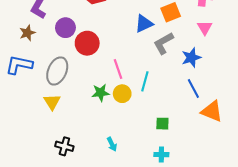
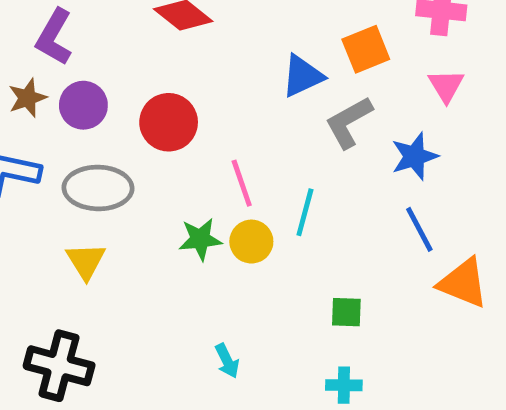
purple circle: (65, 28) -> (83, 105), moved
gray ellipse: (57, 71) -> (98, 188), turned 68
black cross: (64, 146) -> (59, 366), moved, size x1.5

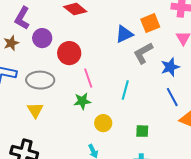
purple circle: (83, 105) -> (42, 38), moved
pink line: (242, 183) -> (88, 78), moved
yellow circle: (251, 242) -> (103, 123), moved

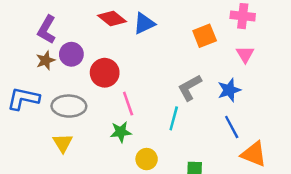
blue triangle: (124, 34) -> (144, 23), moved
brown star: (11, 43) -> (45, 60), moved
gray L-shape: (143, 53) -> (190, 88), moved

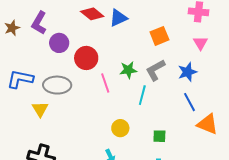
orange square: (205, 36) -> (159, 36), moved
brown star: (45, 60) -> (12, 28), moved
green star: (121, 132) -> (128, 70), moved
yellow triangle: (63, 143) -> (40, 109), moved

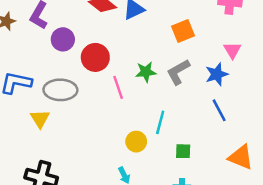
pink triangle: (201, 43) -> (232, 50), moved
cyan line: (142, 95) -> (160, 122), moved
orange triangle: (208, 124) -> (241, 157), moved

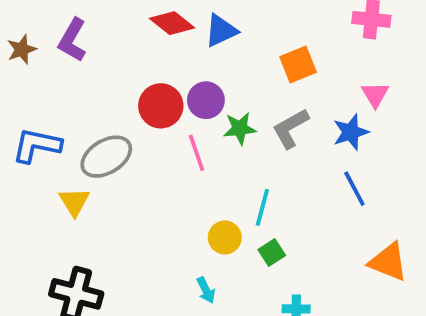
purple circle: (63, 39) -> (206, 100), moved
gray ellipse: (60, 90) -> (106, 157), turned -32
green square: (183, 151) -> (272, 252), moved, turned -35

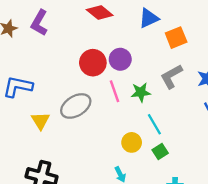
blue triangle: (221, 31) -> (149, 18), moved
green star: (240, 128) -> (141, 92), moved
gray ellipse: (106, 157) -> (76, 106), moved
cyan line: (262, 207) -> (154, 124), turned -45

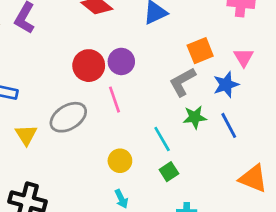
orange square: (176, 38) -> (200, 51), moved
green star: (141, 92) -> (195, 117), moved
yellow circle: (132, 142) -> (120, 161), moved

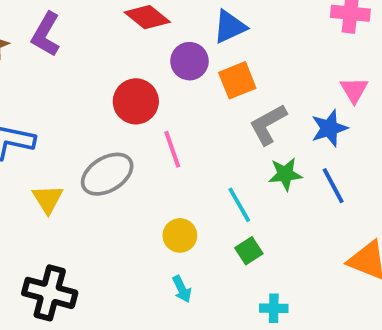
orange square: (200, 51) -> (237, 80), moved
purple circle: (121, 61) -> (189, 61), moved

